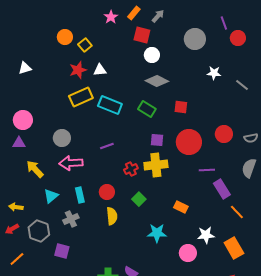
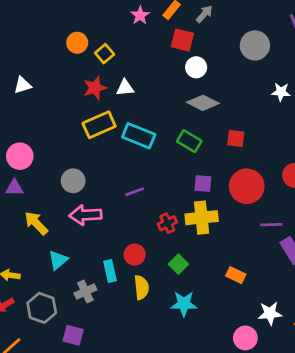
cyan rectangle: (80, 195) -> (110, 271), moved
cyan star: (157, 233) -> (184, 304), moved

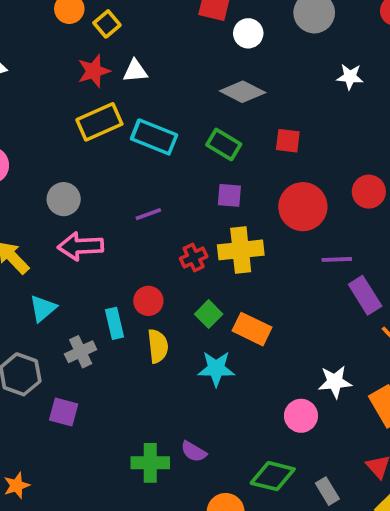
white circle: (196, 67) -> (248, 33), moved
purple square: (203, 184) -> (229, 195), moved
orange rectangle: (236, 275) -> (252, 329), moved, size x1.4

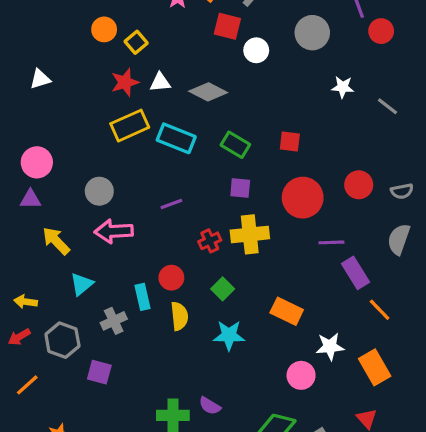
gray diamond: (243, 92) -> (208, 92), moved
orange rectangle: (252, 329) -> (287, 311), moved

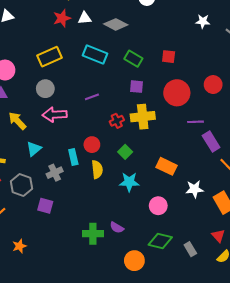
yellow rectangle: (130, 126) -> (49, 57), moved
pink circle: (301, 375) -> (158, 206), moved

